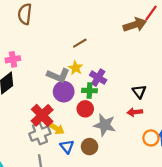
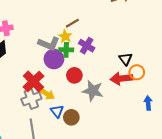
brown line: (80, 43) -> (72, 23), moved
green cross: (90, 91) -> (66, 50), moved
red arrow: (135, 112) -> (121, 78), size x1.5
orange circle: (151, 138) -> (137, 72), moved
brown circle: (90, 147) -> (71, 117), moved

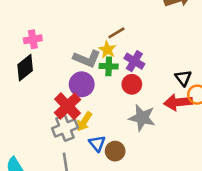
purple circle: (54, 59) -> (82, 84), moved
red circle: (74, 75) -> (132, 84), moved
yellow arrow: (47, 94) -> (84, 122), turned 91

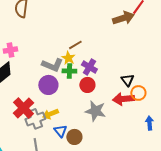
red cross: (68, 106) -> (23, 108), moved
yellow arrow: (84, 122) -> (50, 114), turned 35

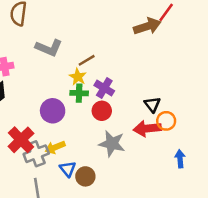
gray L-shape: (52, 65) -> (49, 48), moved

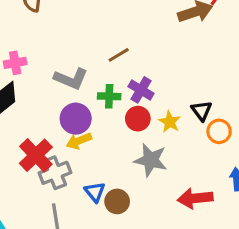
gray L-shape: (49, 48) -> (71, 79), moved
yellow star: (78, 77) -> (170, 122), moved
red arrow: (147, 128) -> (195, 198), moved
yellow arrow: (55, 147) -> (79, 141), moved

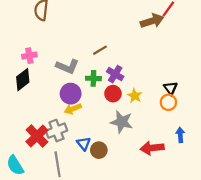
black triangle: (202, 111) -> (171, 88), moved
red cross: (36, 155) -> (37, 136), moved

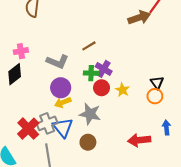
green cross: (93, 78) -> (91, 73), moved
gray star: (122, 122) -> (90, 114), moved
blue triangle: (84, 144) -> (63, 128), moved, size x1.5

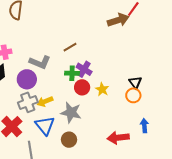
purple circle: (61, 88) -> (27, 79), moved
gray cross: (47, 123) -> (28, 102), moved

